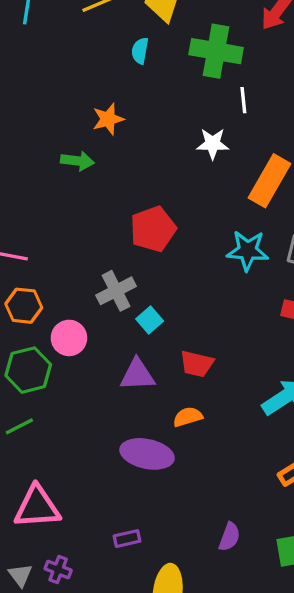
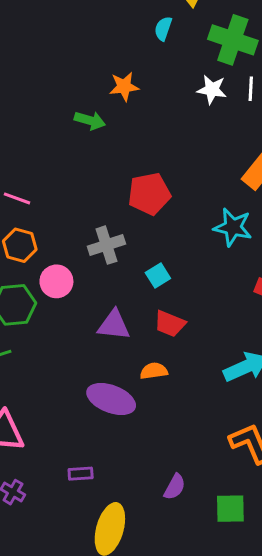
white star: (213, 144) -> (212, 90), moved
cyan square: (150, 320) -> (158, 276), moved

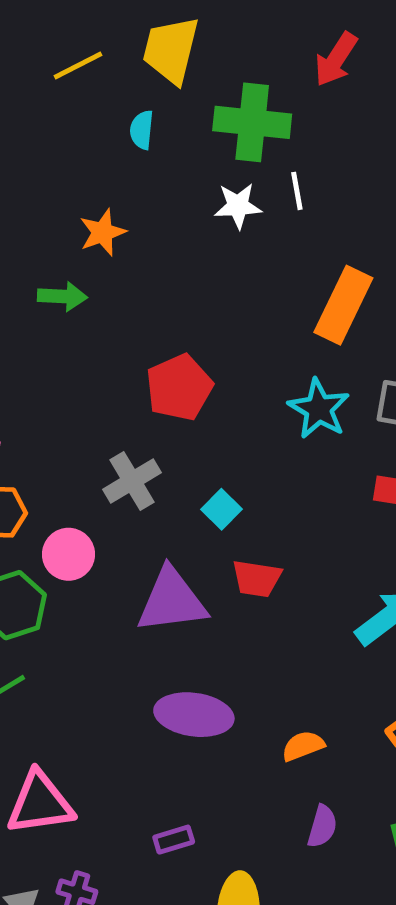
cyan star: (233, 227) -> (319, 409), turned 30
purple triangle: (114, 325) -> (172, 601), size x1.4
orange semicircle: (154, 371) -> (303, 746), moved

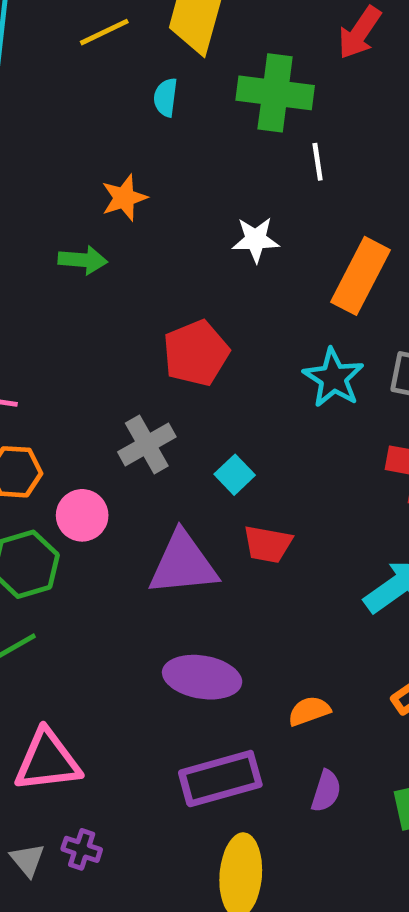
white star: (238, 206) -> (256, 240), moved
purple rectangle: (174, 840) -> (220, 779), moved, size x2.0

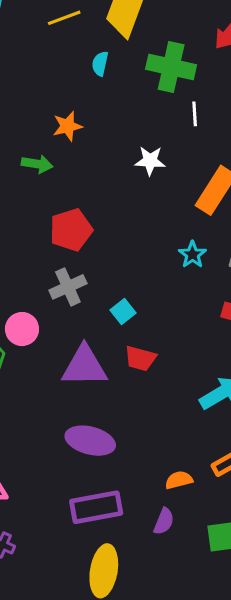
red pentagon: (196, 353) -> (71, 230), moved
cyan star: (334, 378) -> (192, 255), size x0.7
orange semicircle: (309, 711) -> (179, 480), moved

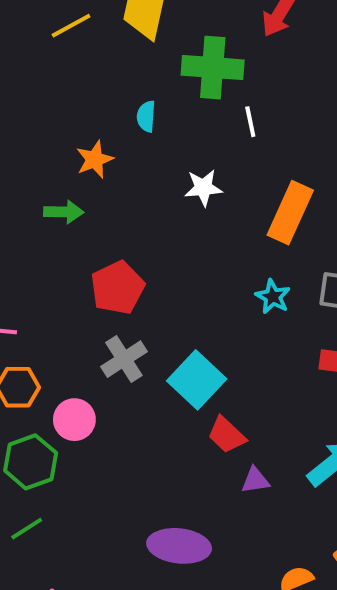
cyan semicircle: (100, 64) -> (146, 116), moved
cyan square: (123, 312) -> (197, 380), size x1.8
red trapezoid: (140, 358) -> (227, 435), turned 36
purple triangle: (84, 366) -> (255, 480), moved, size x0.5

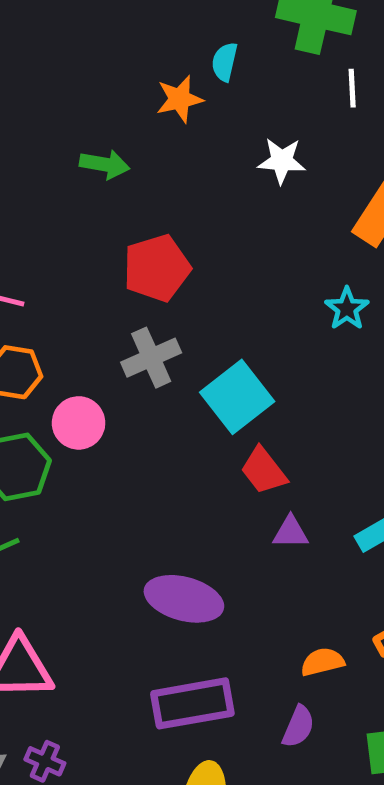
orange star: (95, 159) -> (180, 99), moved

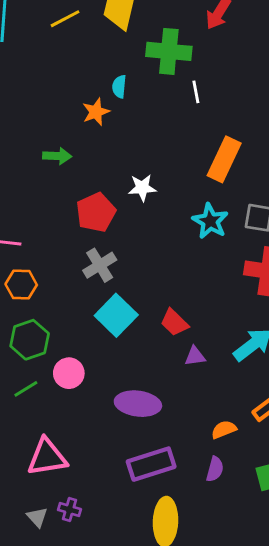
white star: (282, 161) -> (142, 188), moved
cyan star: (347, 309) -> (210, 221), size x1.4
cyan square: (237, 397) -> (116, 315), moved
pink circle: (79, 423) -> (69, 373), moved

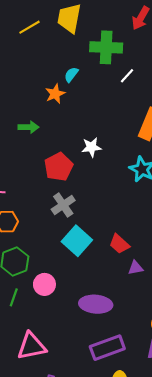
cyan semicircle: (119, 87) -> (71, 75), turned 35
white line: (196, 92) -> (127, 76), turned 56
green line: (26, 389) -> (14, 297), turned -36

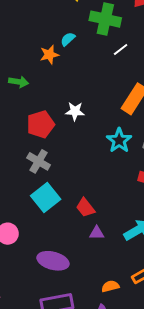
gray cross: (63, 205) -> (39, 161), turned -35

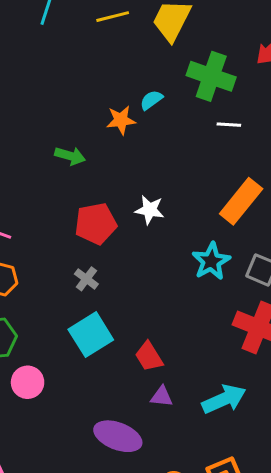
white line: (121, 49) -> (229, 125), turned 35
gray cross: (39, 161) -> (86, 279), size x0.7
purple ellipse: (53, 261) -> (118, 436), moved

